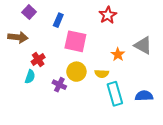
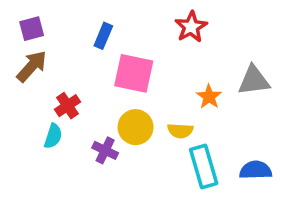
purple square: (29, 12) -> (32, 29), moved, turned 32
brown arrow: (18, 37) -> (32, 66), turned -54
gray triangle: (143, 45) -> (254, 81), turned -36

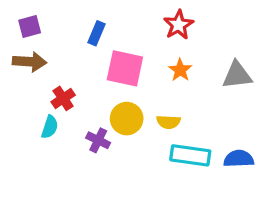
brown arrow: (32, 66) -> (30, 62), turned 52
orange star: (209, 97) -> (180, 70), moved
cyan rectangle: (204, 167) -> (190, 155), turned -66

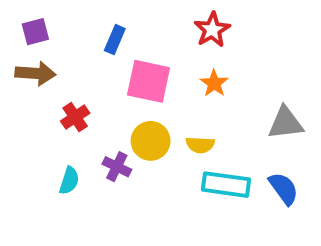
gray triangle: (237, 75) -> (286, 123), moved
cyan semicircle: (50, 127) -> (69, 181), moved
blue semicircle: (239, 159) -> (284, 189), turned 56

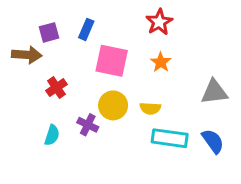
purple square: (35, 32) -> (49, 32), moved

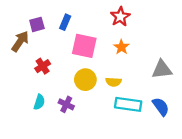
brown arrow: (27, 55) -> (20, 41), turned -60
purple cross: (88, 125) -> (66, 104), moved

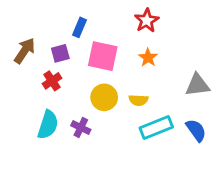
purple square: (37, 24) -> (60, 53), moved
cyan semicircle: (39, 102) -> (48, 125), size x1.5
cyan rectangle: (128, 104) -> (156, 128), turned -30

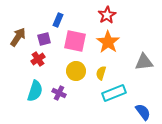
orange star: (148, 58) -> (108, 42), size x1.6
yellow semicircle: (138, 100) -> (101, 73), turned 104
blue semicircle: (196, 130) -> (143, 112), moved

